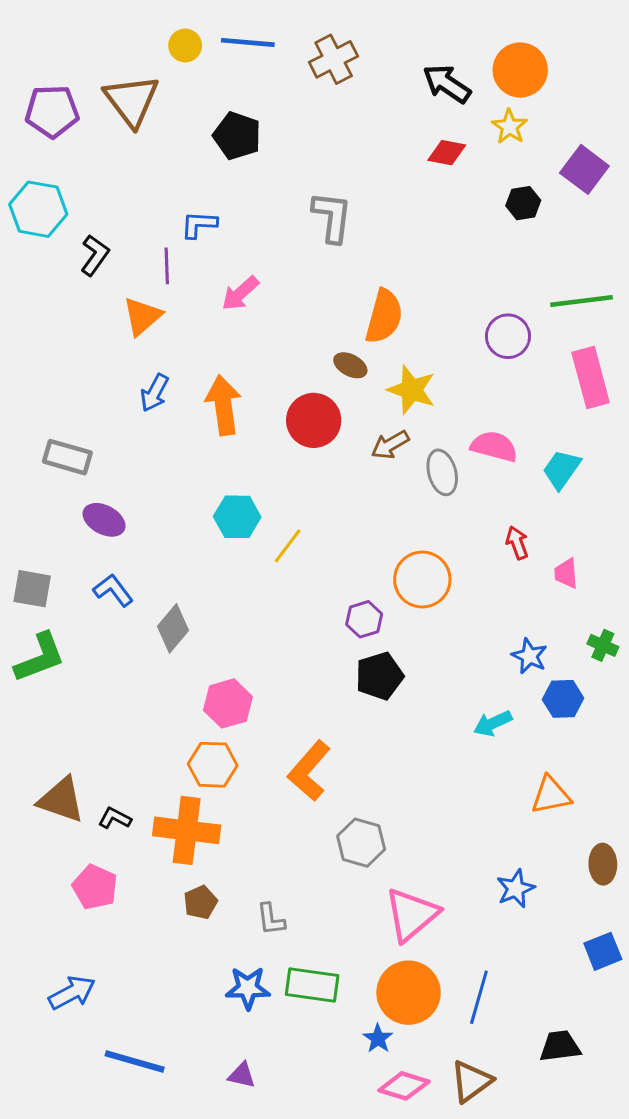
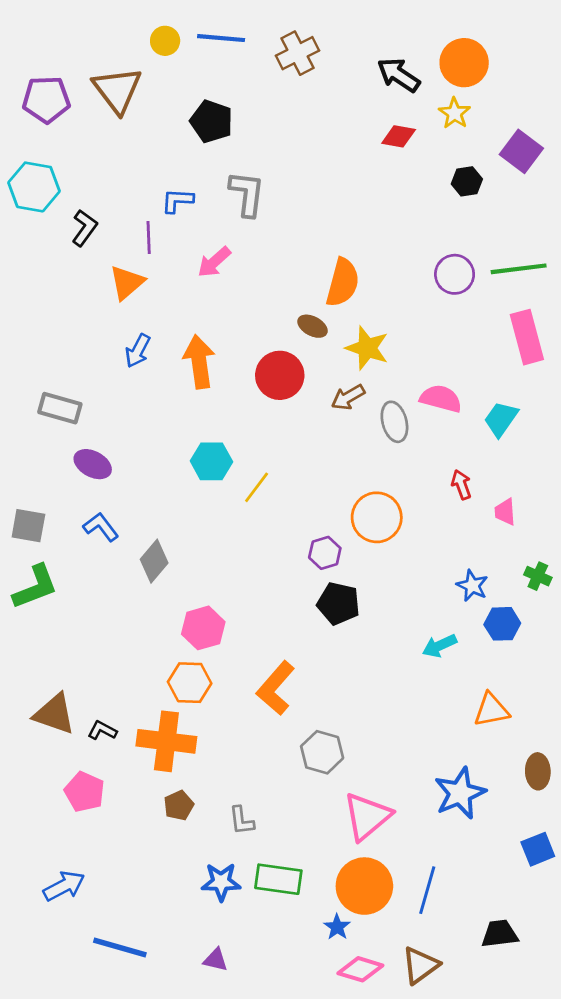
gray L-shape: (332, 217) -> (247, 194), moved
purple circle: (508, 336) -> (455, 274), moved
black pentagon: (379, 676) -> (338, 603), turned 30
blue star: (516, 889) -> (460, 793), size x1.5

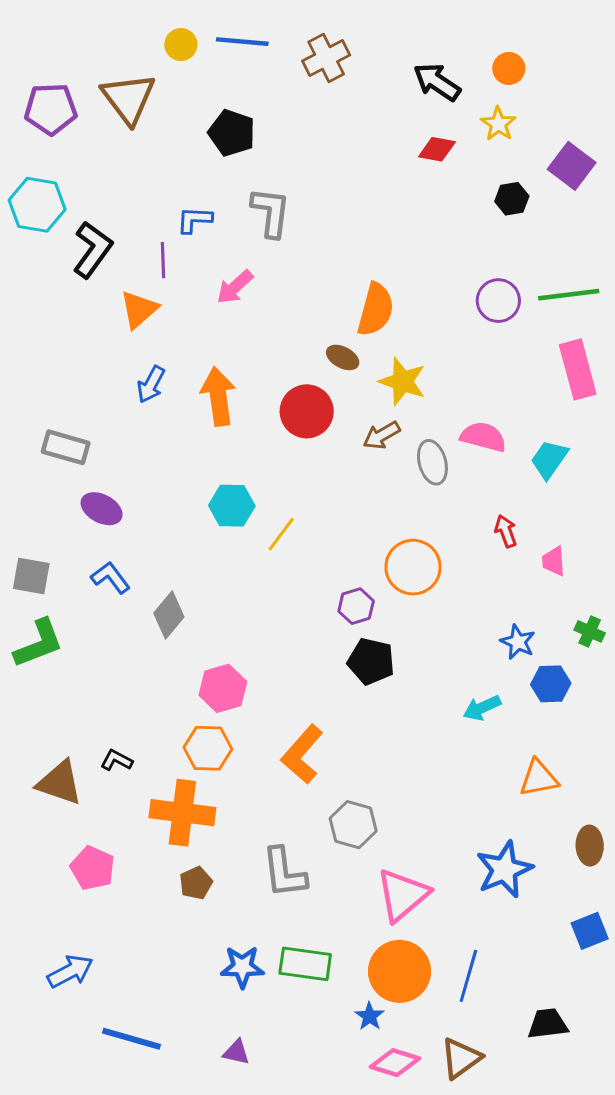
orange circle: (464, 63) -> (509, 68), size x0.6
black L-shape: (84, 228) -> (93, 250), size x1.4
black L-shape: (102, 730) -> (117, 760), moved
gray L-shape: (242, 821) -> (284, 873), moved, size x1.6

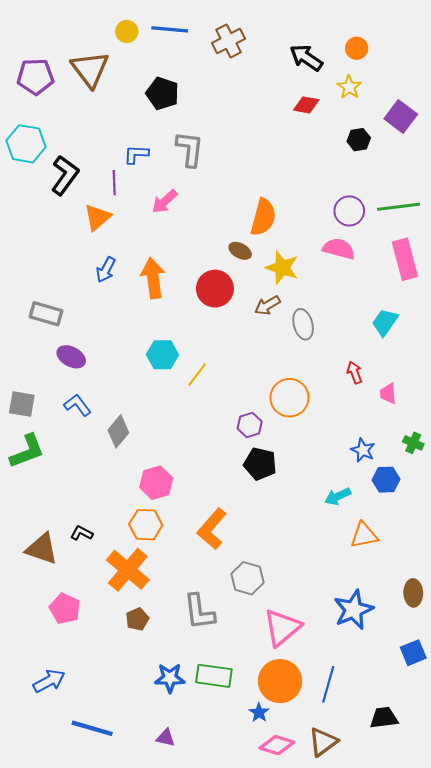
pink semicircle: (483, 437) -> (339, 249), moved
orange triangle: (539, 778) -> (364, 535), moved
orange cross: (182, 813) -> (128, 570), turned 33

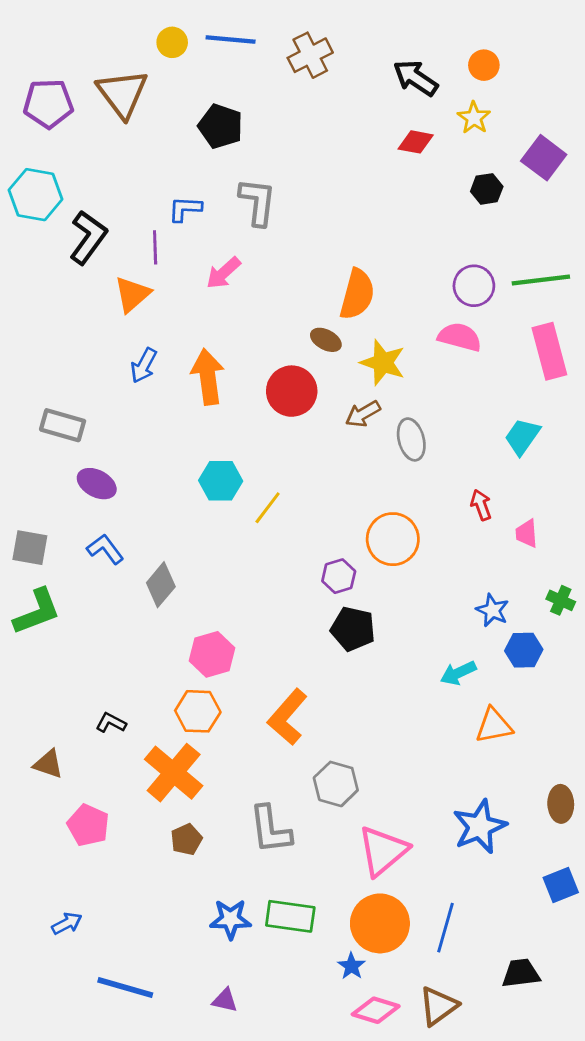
brown triangle: (42, 549) -> (48, 764), moved, size x0.7
blue arrow: (49, 681) -> (67, 923), size x0.7

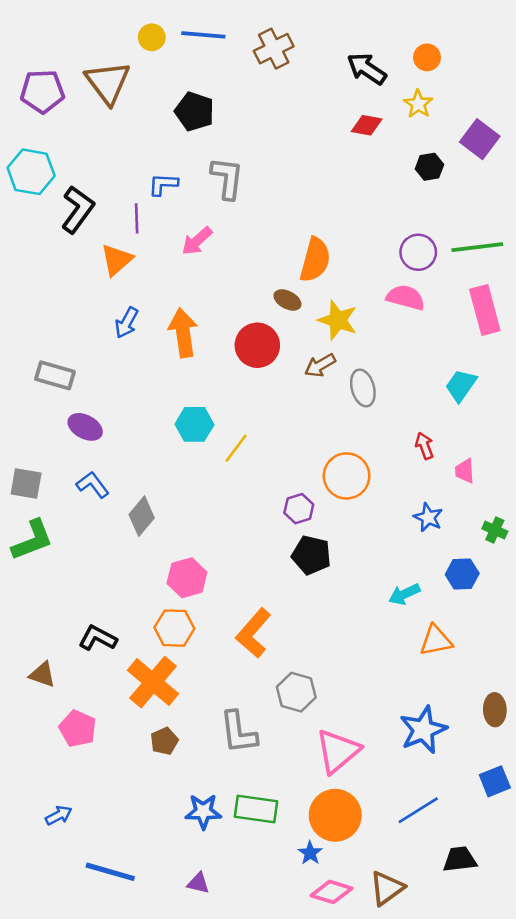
blue star: (492, 610) -> (428, 517), moved
black L-shape: (111, 723) -> (98, 638), size x1.4
blue line: (445, 928) -> (418, 810), moved, turned 42

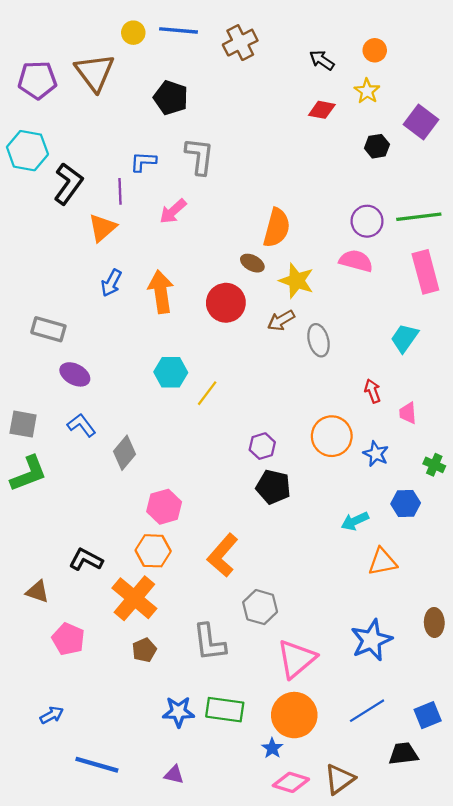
black arrow: (367, 69) -> (322, 60), size x0.7
orange circle: (347, 476) -> (332, 436), moved
blue square: (495, 781) -> (428, 715), moved

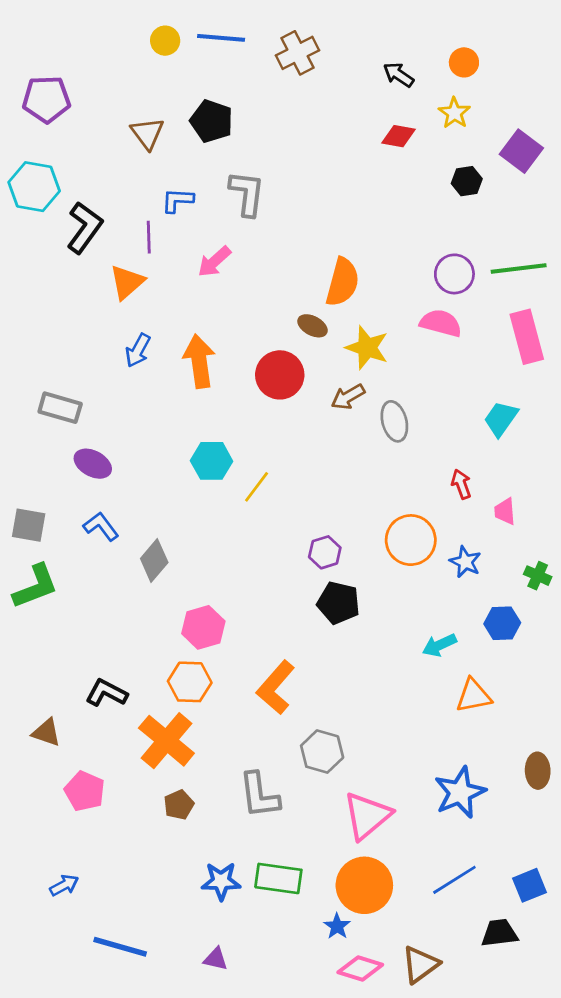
brown triangle: (95, 72) -> (147, 133), moved, size x0.7

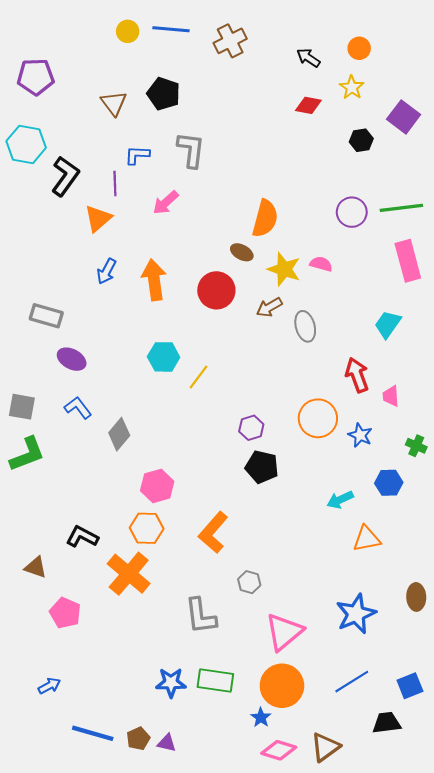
pink semicircle: (441, 323) -> (321, 264), moved, size x0.7
red arrow: (461, 484) -> (357, 375), size x1.5
gray hexagon: (322, 752) -> (249, 582), size x0.7
brown pentagon: (179, 805) -> (138, 739), moved

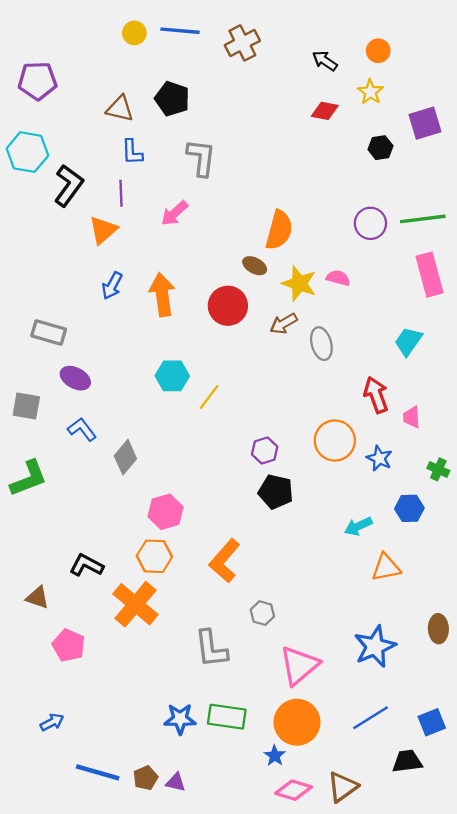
brown triangle: (114, 103) -> (120, 109), turned -40
purple square: (404, 117) -> (425, 123), turned 36
blue L-shape: (137, 155) -> (132, 152), moved, turned -95
gray square: (22, 407) -> (26, 406), moved

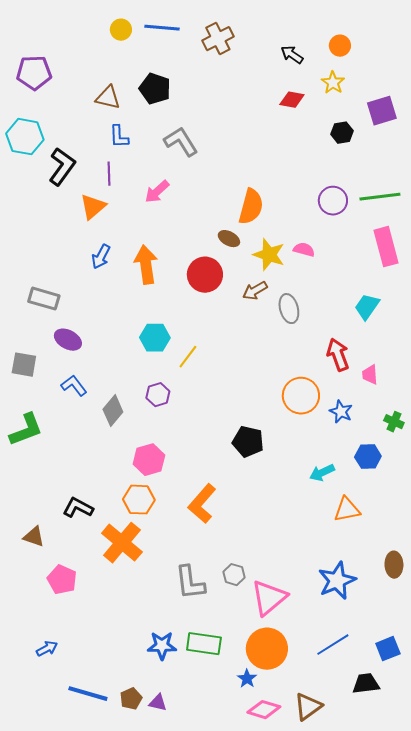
gray L-shape: (201, 158) -> (181, 142), turned -39
purple hexagon: (265, 451) -> (158, 395), moved
gray hexagon: (262, 613) -> (234, 575), moved

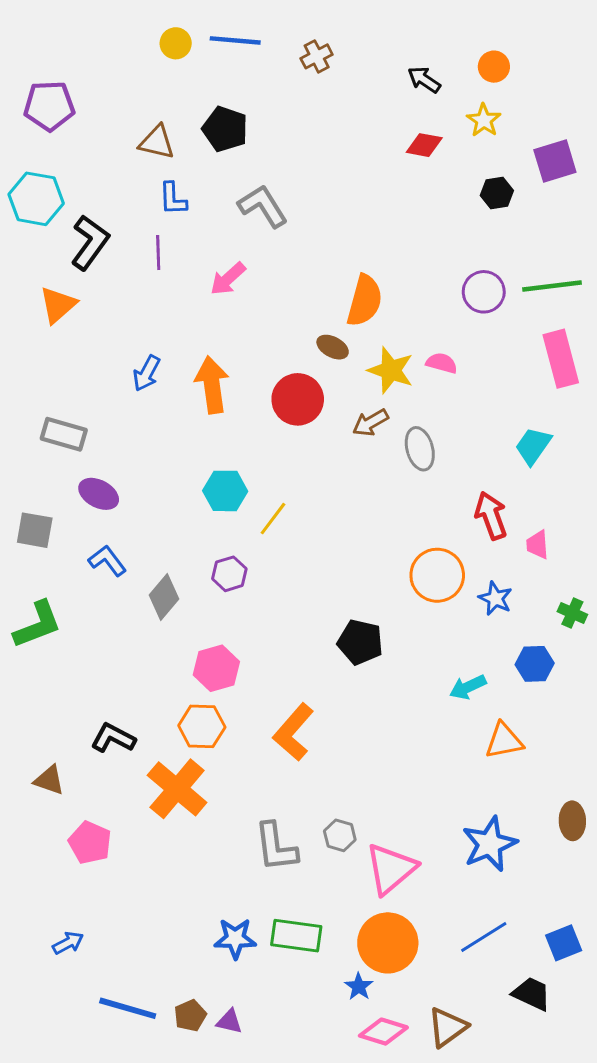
brown cross: (218, 39) -> (317, 56), size x0.7
orange triangle: (93, 207) -> (58, 305), moved
black trapezoid: (366, 684) -> (532, 994), turned 32

